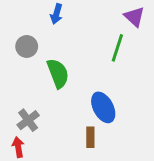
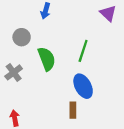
green line: (117, 48) -> (83, 51), moved
gray cross: (28, 120) -> (14, 72), moved

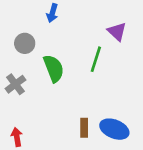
purple triangle: (108, 13) -> (117, 31), moved
blue ellipse: (83, 86) -> (114, 129), moved, turned -40

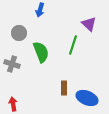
gray cross: (15, 84) -> (12, 64), turned -35
brown rectangle: (84, 128) -> (64, 88), moved

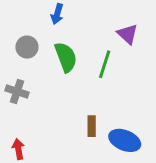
green semicircle: (41, 52) -> (66, 57), moved

